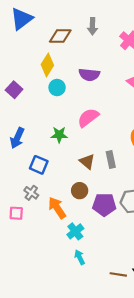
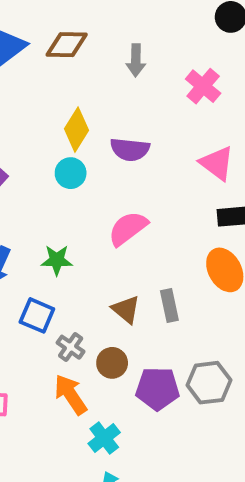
brown diamond: (60, 36) -> (67, 45), moved
yellow diamond: (47, 65) -> (76, 130), moved
green star: (59, 135) -> (57, 260), moved
gray cross: (31, 193) -> (71, 347), moved

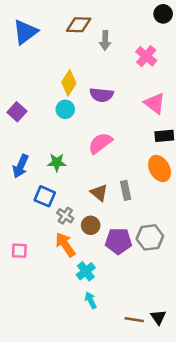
brown diamond: (67, 45) -> (79, 25), moved

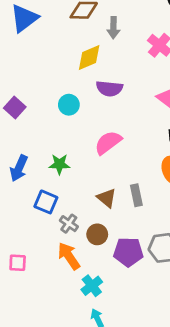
yellow diamond: (69, 83) -> (89, 57), moved, turned 35

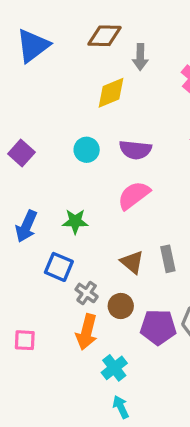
purple semicircle: (109, 89) -> (135, 150), moved
orange arrow: (69, 256) -> (87, 332), turned -132

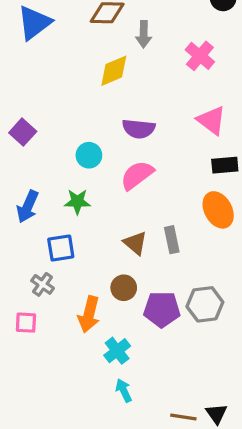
cyan circle: (87, 150) -> (89, 155), moved
blue square: (59, 267) -> (61, 248), turned -32
gray cross: (87, 293) -> (43, 284), moved

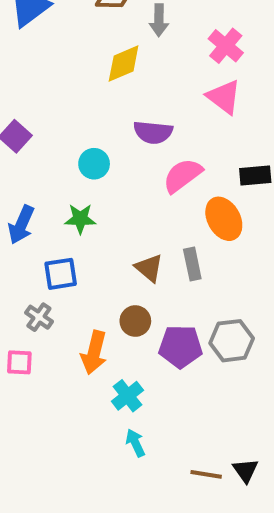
pink triangle: (212, 120) -> (224, 97), moved
pink semicircle: (137, 175) -> (183, 176), moved
orange ellipse: (218, 210) -> (224, 219), moved

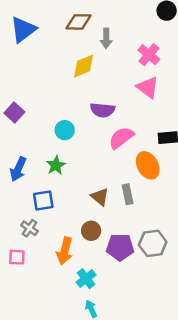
green star: (80, 219) -> (56, 165), turned -30

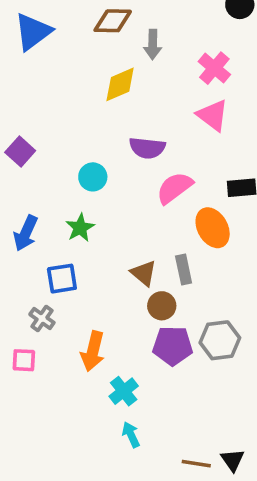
brown circle: (91, 231) -> (162, 306), moved

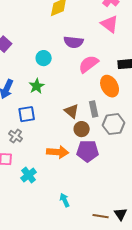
gray hexagon: (220, 340) -> (114, 124), moved
orange arrow: (93, 351) -> (58, 152), moved, turned -100
cyan cross: (124, 391) -> (29, 175), moved

